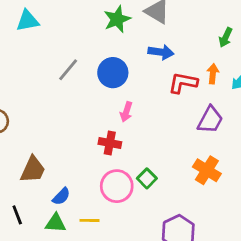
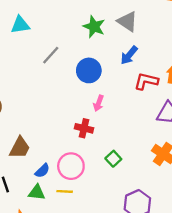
green star: (117, 19) -> (94, 27), turned -30
blue arrow: (161, 52) -> (129, 55), turned 120
gray line: (68, 70) -> (51, 55), moved
pink circle: (117, 186) -> (71, 166), moved

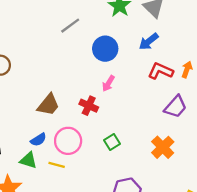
brown trapezoid: (20, 148) -> (48, 105), moved

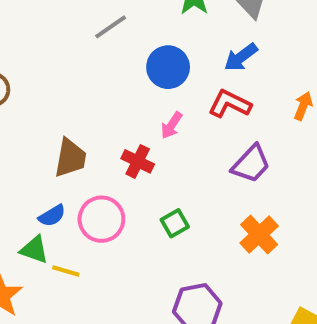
red L-shape: (161, 71) -> (230, 104), moved
brown trapezoid: (48, 105) -> (70, 158), turned -30
purple trapezoid: (176, 107) -> (251, 164), moved
yellow line: (57, 165) -> (66, 271), moved

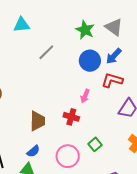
blue circle: (168, 67) -> (90, 61), moved
pink circle: (101, 219) -> (68, 156), moved

